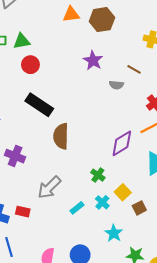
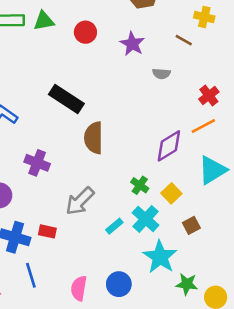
red circle: (30, 65) -> (85, 32), moved
brown line: (134, 69) -> (184, 40), moved
yellow square: (123, 192) -> (171, 193), moved
cyan cross: (102, 202) -> (146, 219), size x1.5
cyan star: (114, 233) -> (160, 257), size x1.5

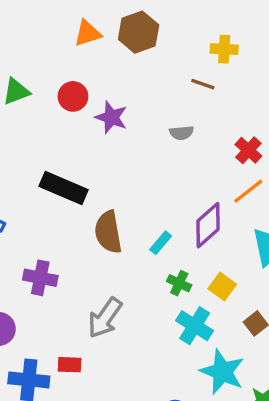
purple star: (132, 44) -> (111, 117), moved
cyan rectangle: (114, 226) -> (161, 243), moved

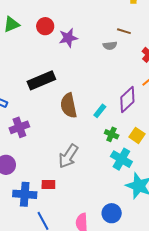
brown line: (203, 84) -> (124, 31), moved
purple star: (111, 117) -> (68, 38), turned -30
black rectangle: (64, 188) -> (41, 80), turned -44
purple cross: (40, 278) -> (19, 127), moved, turned -30

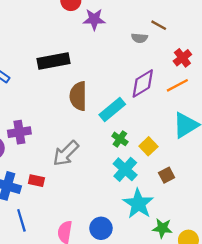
purple diamond: (127, 99) -> (143, 83), moved
cyan rectangle: (100, 111) -> (112, 110), size x1.6
purple cross: (19, 127) -> (19, 132), moved

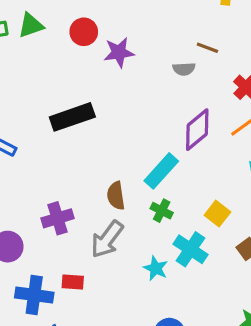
brown semicircle: (78, 96) -> (116, 196), moved, size x0.7
purple cross: (19, 132) -> (58, 218), moved
green cross: (120, 139) -> (162, 211), moved
cyan star: (138, 204) -> (156, 268), moved, size x0.6

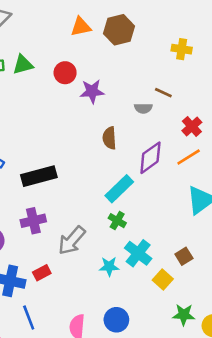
black rectangle: (72, 117) -> (39, 176), moved
brown semicircle: (116, 196) -> (109, 138), moved
yellow square: (217, 214) -> (163, 280), moved
cyan star: (156, 268) -> (109, 266), turned -30
red rectangle: (73, 282) -> (42, 273), turned -36

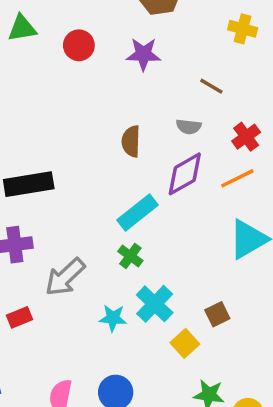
purple star: (92, 91) -> (143, 54), moved
gray semicircle: (143, 108) -> (189, 127), moved

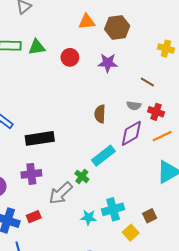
red cross: (246, 137) -> (156, 112), moved, turned -35
green cross: (130, 256) -> (82, 176), moved
cyan cross: (155, 304) -> (113, 209), turned 30

